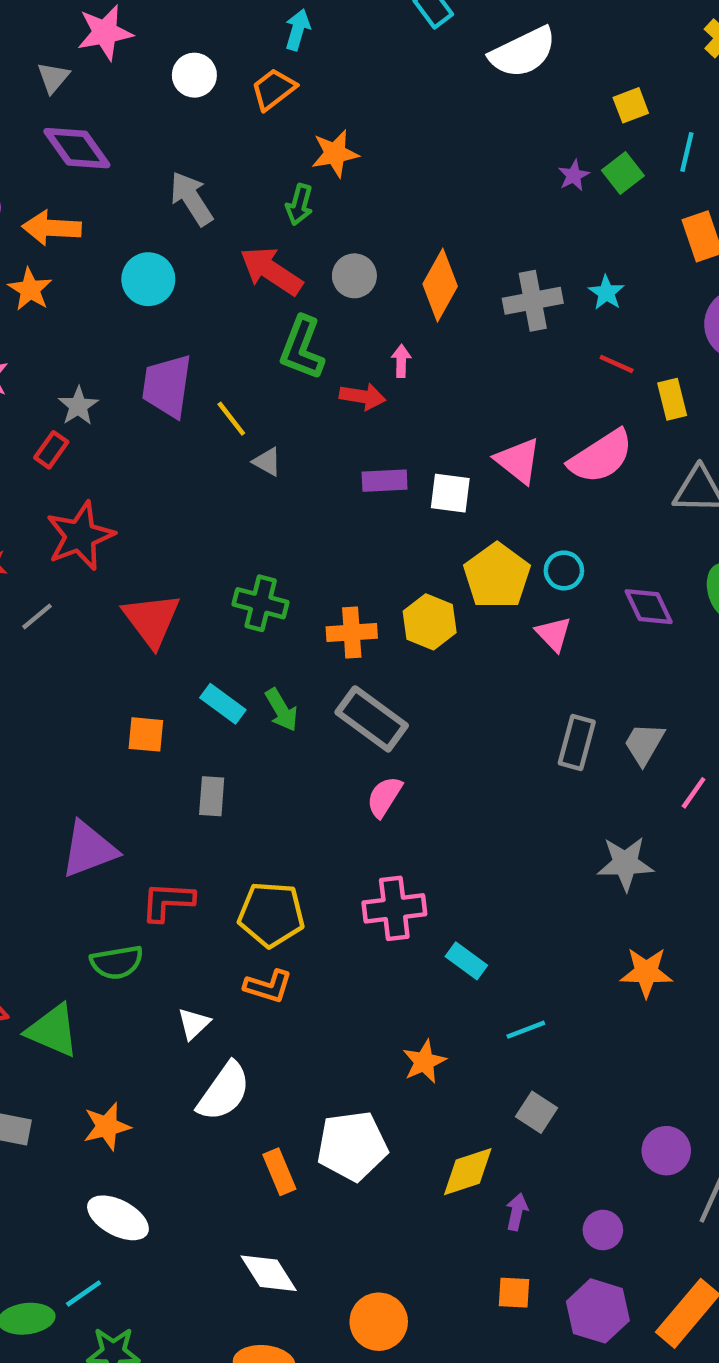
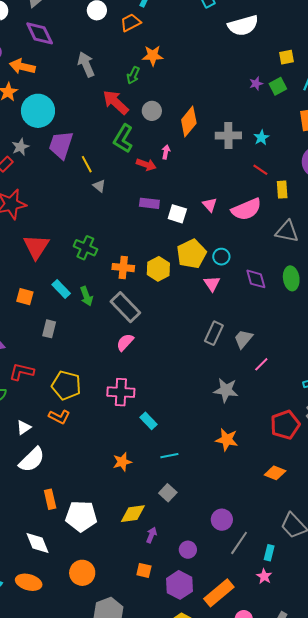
cyan circle: (148, 279) -> (38, 111), moved, size x1.4
pink triangle: (518, 461) -> (210, 205), size x0.7
white pentagon: (352, 1146) -> (81, 516), moved

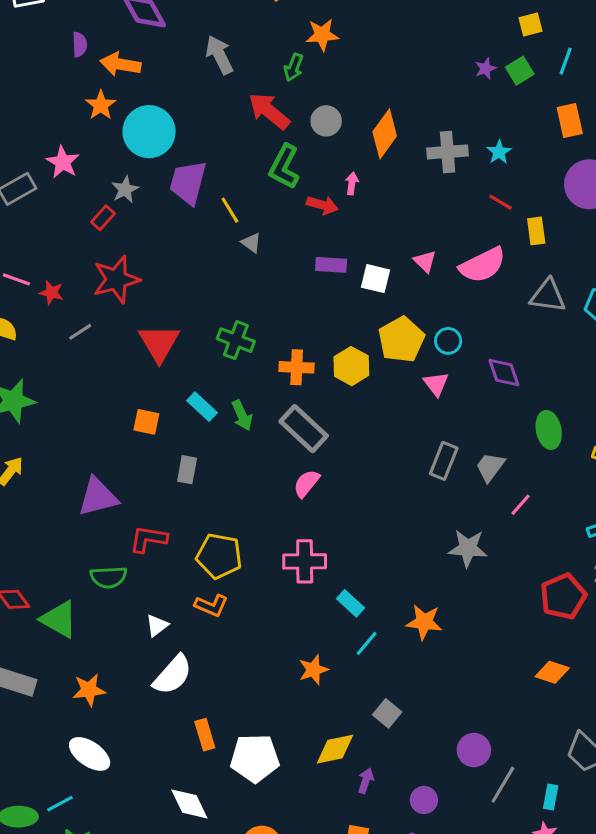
green ellipse: (291, 278) -> (549, 430), moved
orange star: (227, 440) -> (424, 622), moved
cyan line: (169, 456) -> (367, 643), moved, turned -36

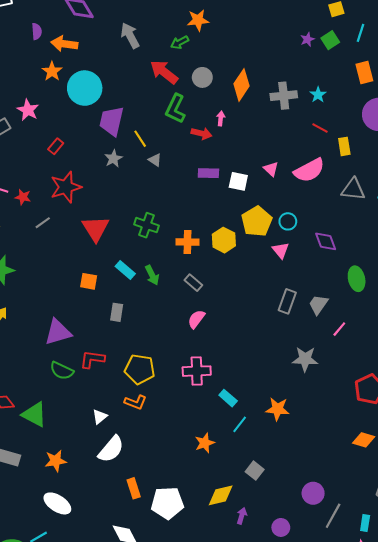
green arrow: (294, 67) -> (180, 42), turned 42
gray star: (125, 189) -> (113, 159), moved
gray rectangle: (304, 429) -> (193, 283), size x0.6
green semicircle: (109, 577) -> (62, 371), moved, turned 30

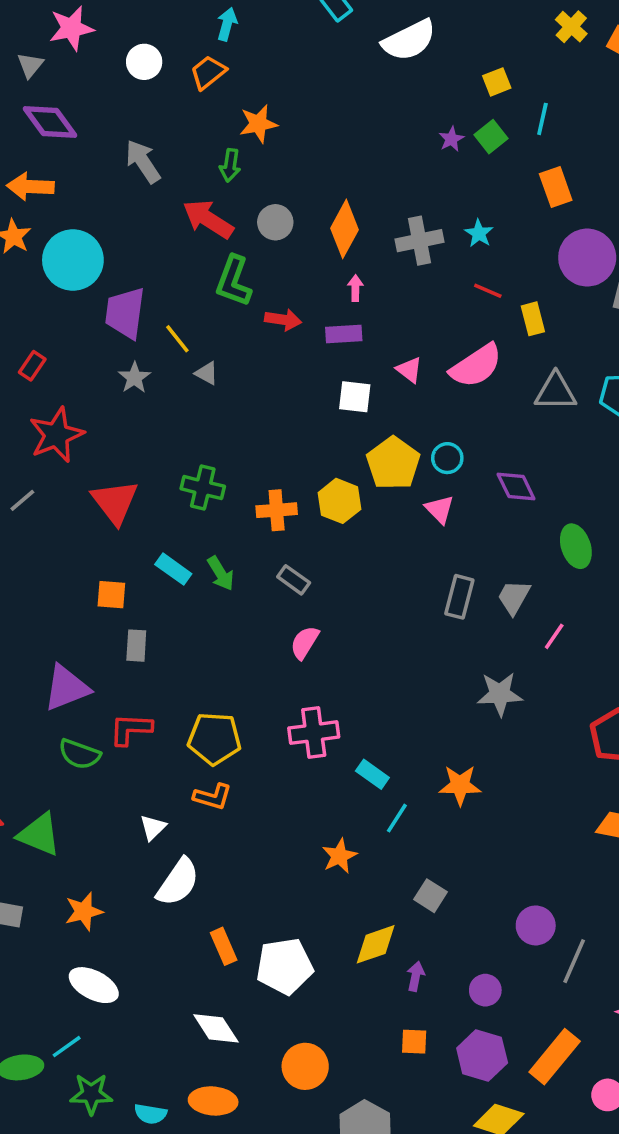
green arrow: (180, 42) -> (230, 165), turned -48
pink arrow: (221, 119) -> (355, 288), moved
purple rectangle: (208, 173) -> (344, 334), moved
gray rectangle: (117, 312) -> (136, 646), moved

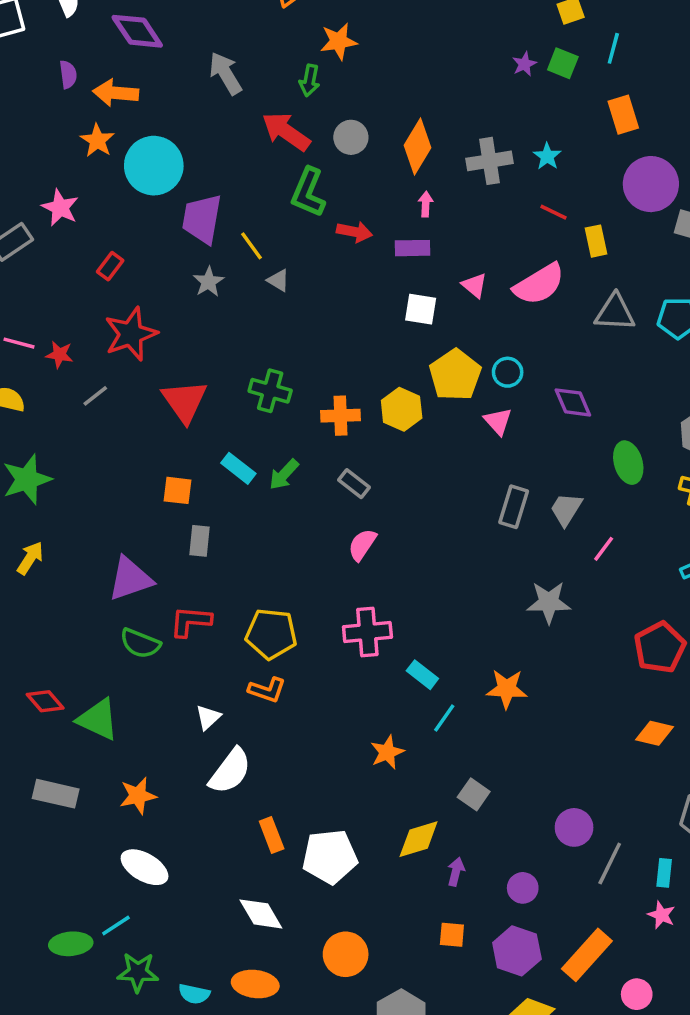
green square: (491, 137) -> (563, 63), turned -32
green arrow: (221, 573) -> (284, 474), turned 72

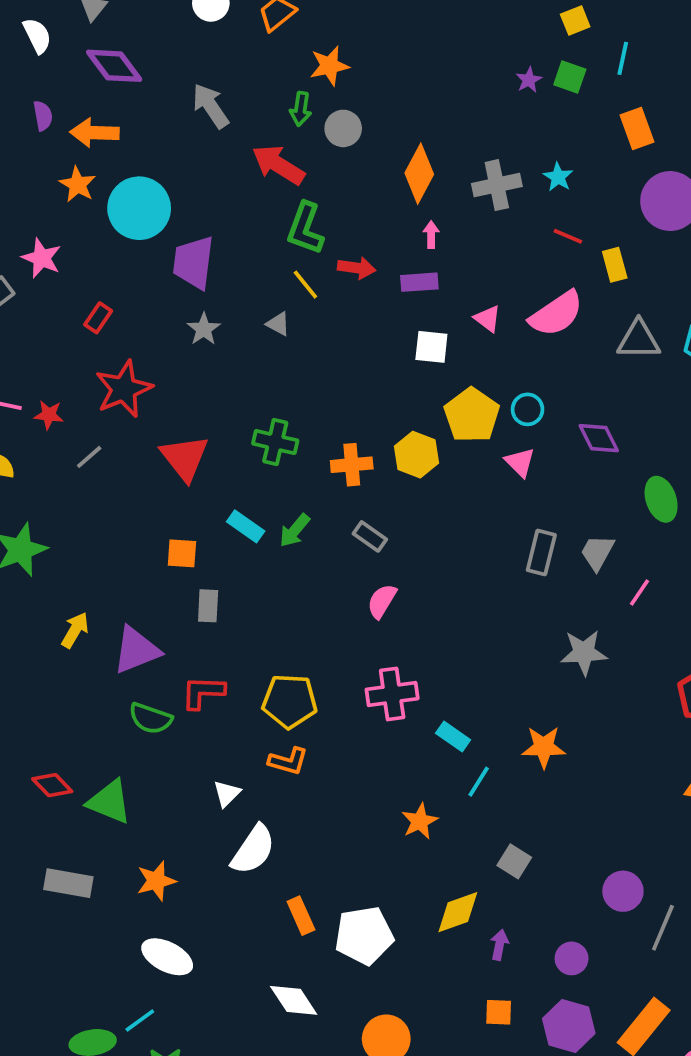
gray circle: (351, 137) -> (343, 128), moved
yellow line: (252, 246) -> (305, 285), moved
yellow arrow: (30, 558) -> (75, 630), moved

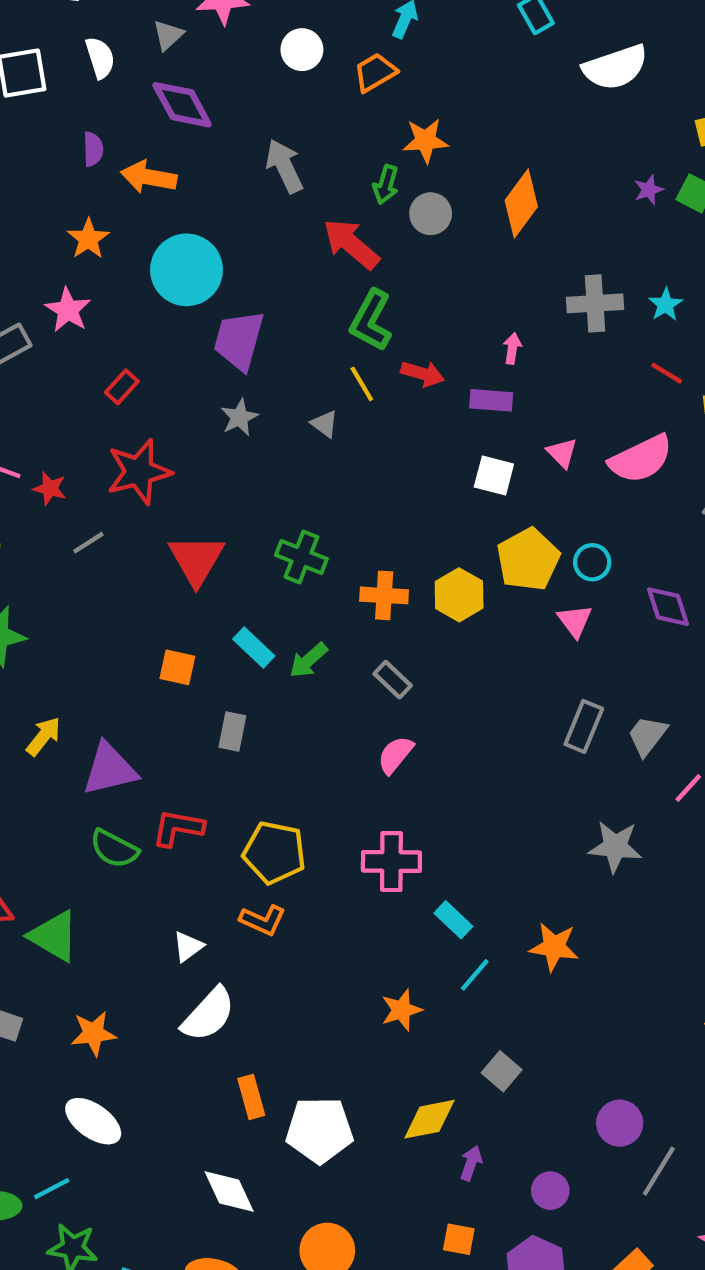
orange diamond: (419, 174) -> (521, 204), moved
orange star: (78, 184) -> (88, 239), moved
gray rectangle: (208, 606) -> (232, 732), moved

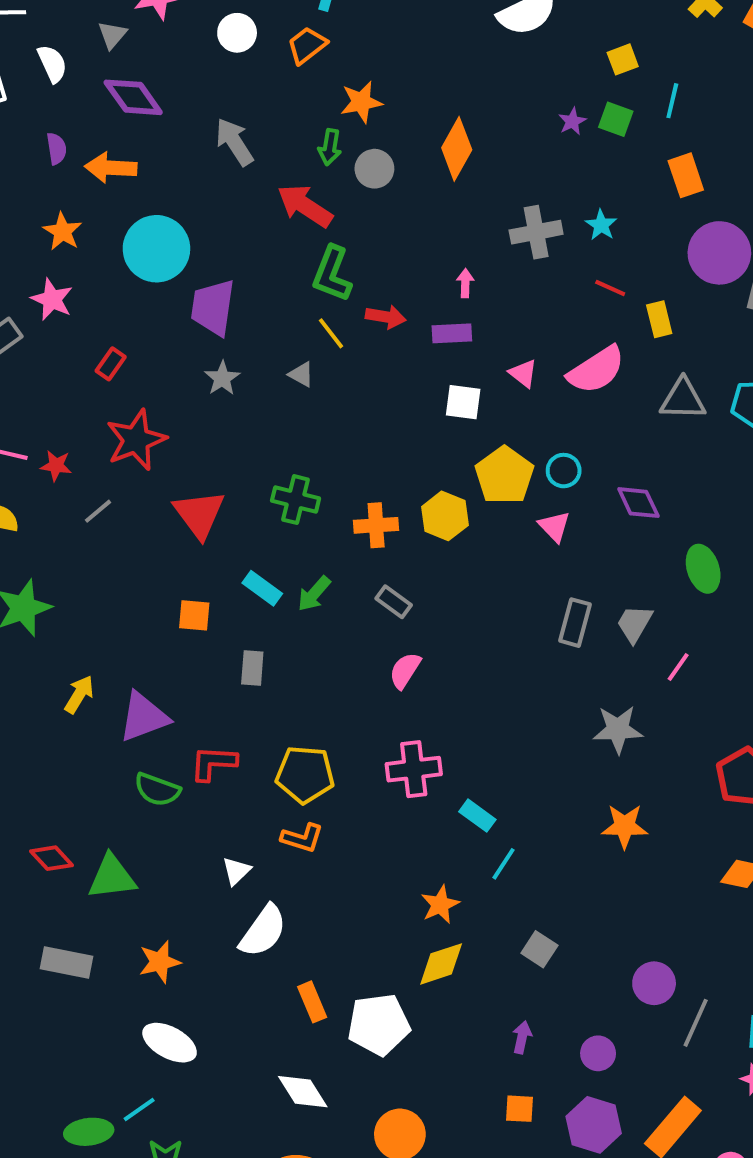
green triangle: (54, 936) -> (112, 877), turned -30
orange star: (554, 947) -> (625, 826), moved
yellow diamond: (429, 1119) -> (441, 964), moved

